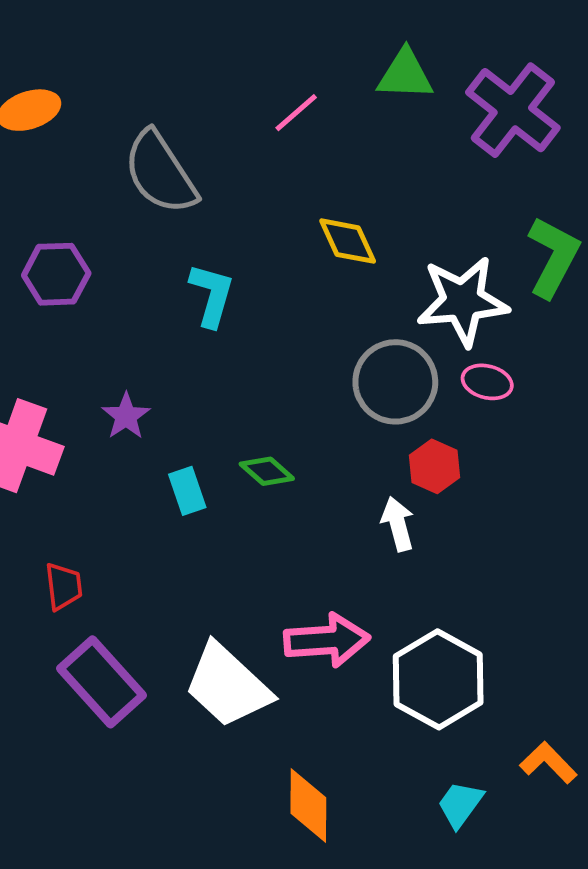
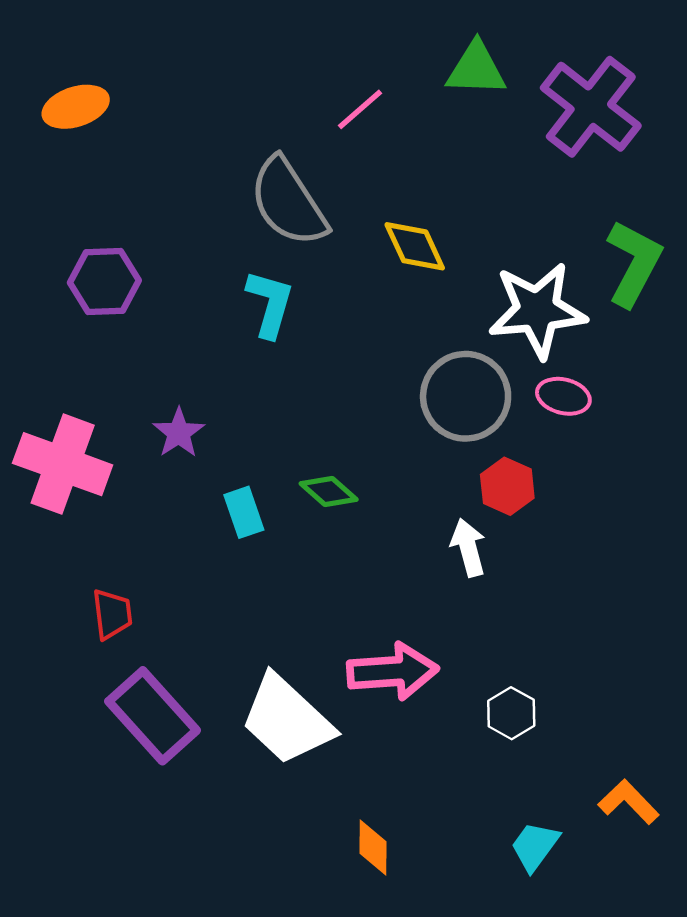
gray semicircle: (160, 173) -> (288, 202), moved
white hexagon: (438, 679) -> (511, 713), size x0.5
orange diamond: (308, 805) -> (373, 848), size x0.7

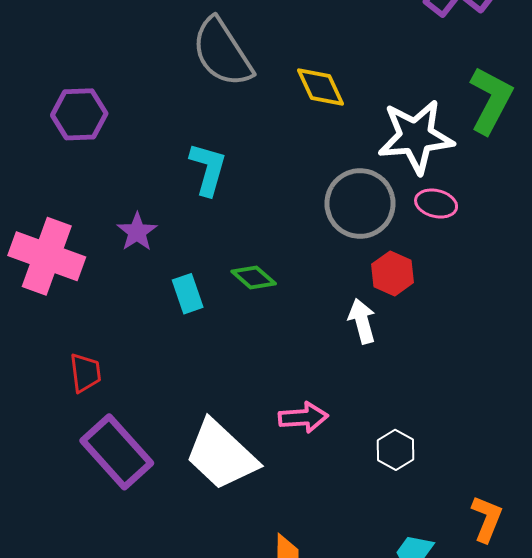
cyan L-shape: (270, 304) -> (208, 169), moved
pink arrow: (393, 671) -> (303, 417), size x0.7
orange L-shape: (629, 802) -> (487, 519), turned 66

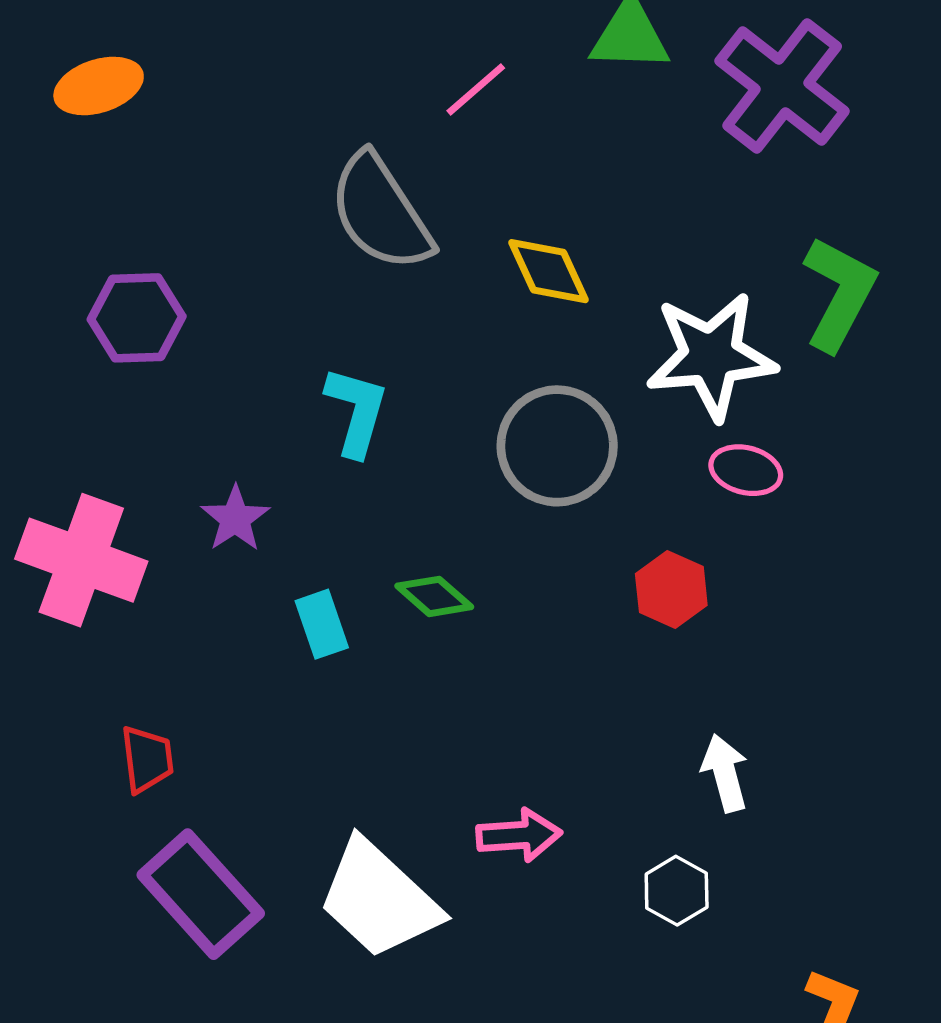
gray circle: (360, 204) -> (557, 446), moved
white arrow: (362, 321) -> (725, 773), moved

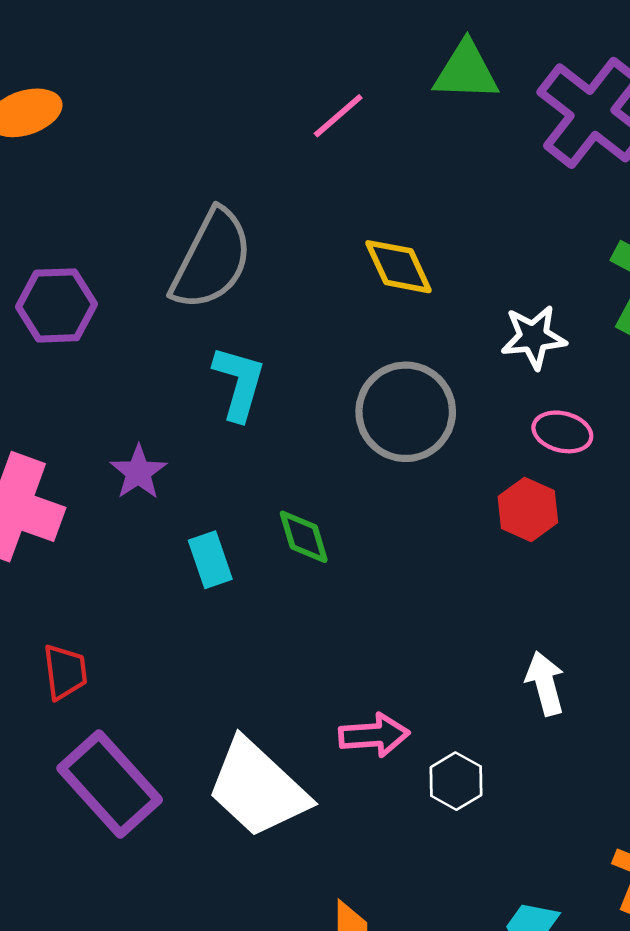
gray semicircle: (381, 212) -> (212, 259), moved, turned -120
white star: (711, 356) -> (534, 337), size x0.6
red hexagon: (671, 590) -> (528, 510), moved
green diamond: (434, 596) -> (304, 537), turned 32
white hexagon: (677, 891) -> (456, 781), moved

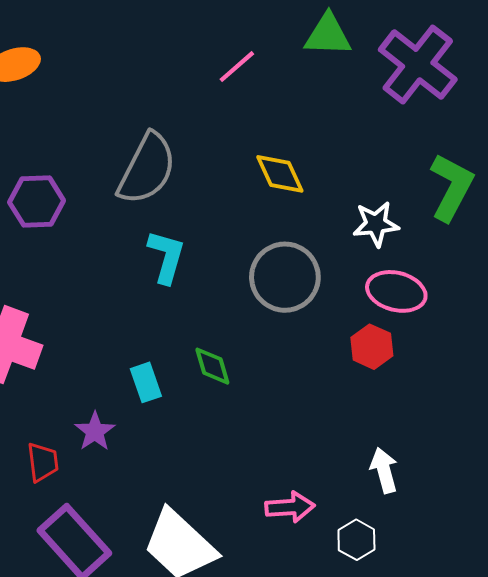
pink ellipse: (562, 432) -> (396, 291), size x1.4
purple star: (138, 472) -> (95, 431), moved
pink arrow: (374, 735) -> (290, 507), moved
white hexagon: (456, 781) -> (356, 540), moved

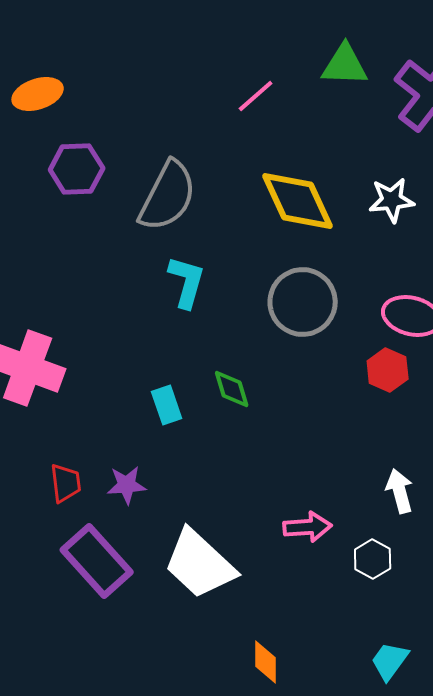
yellow diamond: (280, 174) -> (298, 201), size x1.5
purple hexagon: (37, 202) -> (77, 169), moved
white star: (376, 224) -> (392, 200), moved
purple star: (95, 431) -> (127, 485), moved, turned 30

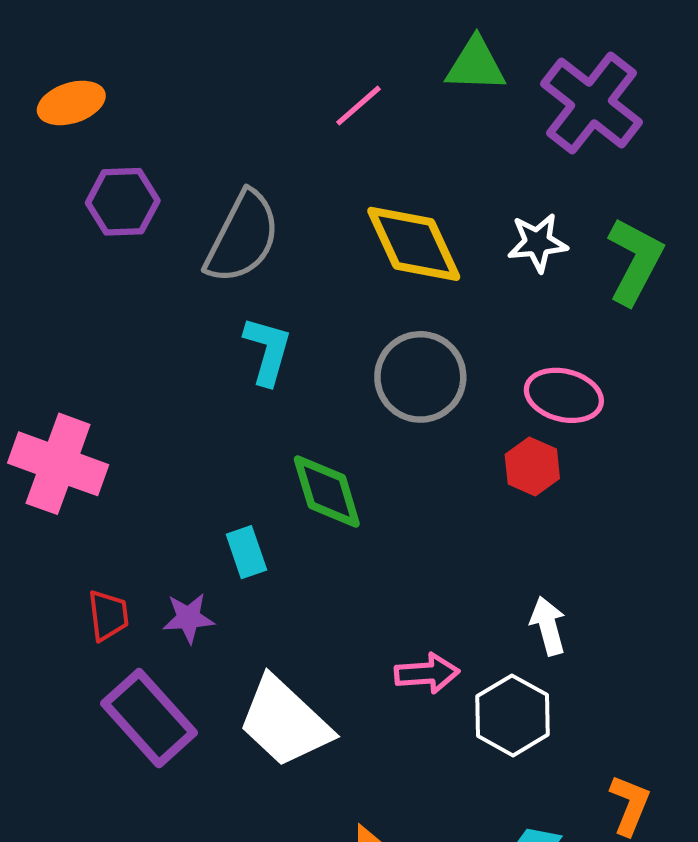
green diamond: (232, 389) -> (327, 492), size x1.5
cyan rectangle: (167, 405) -> (246, 552), moved
white hexagon: (373, 559) -> (513, 715), size x1.5

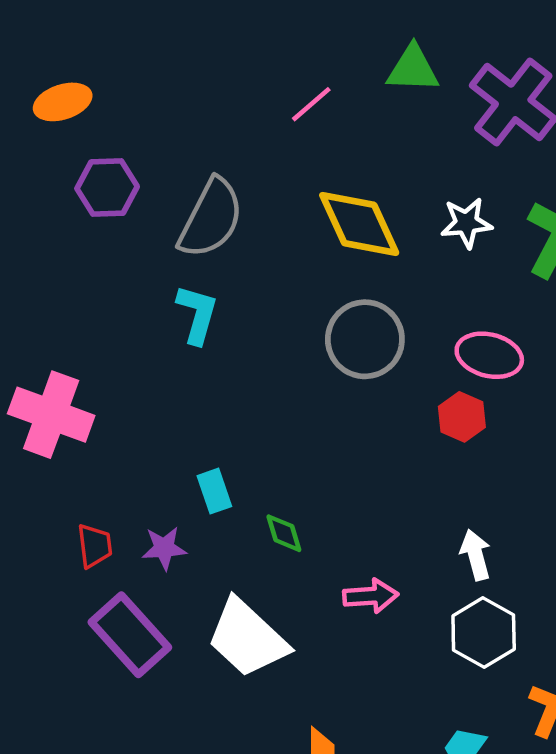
cyan L-shape: (268, 351) -> (197, 314), moved
green diamond: (327, 492) -> (284, 533), moved, size x0.6
white hexagon: (513, 715) -> (484, 632), moved

